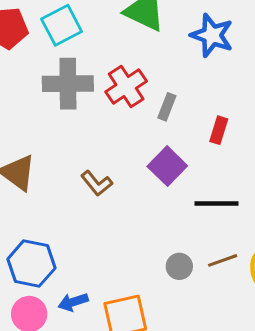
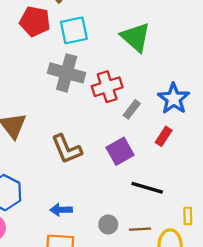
blue star: (212, 35) -> (174, 99), moved
brown L-shape: (97, 183) -> (67, 149), size x1.4
blue arrow: (73, 302) -> (61, 210), moved

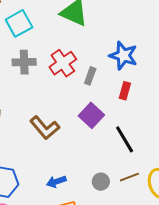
gray cross: (67, 73) -> (24, 62), size x0.7
black line: (147, 188) -> (125, 139), turned 60

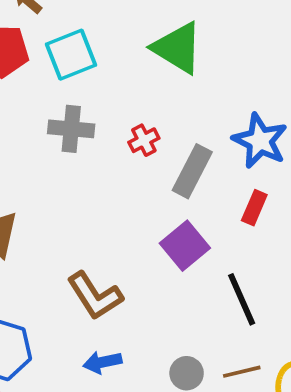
red cross: (63, 63) -> (144, 140), size x0.6
gray rectangle: (90, 76) -> (192, 171), size x1.5
brown L-shape: (45, 128) -> (95, 296), moved

